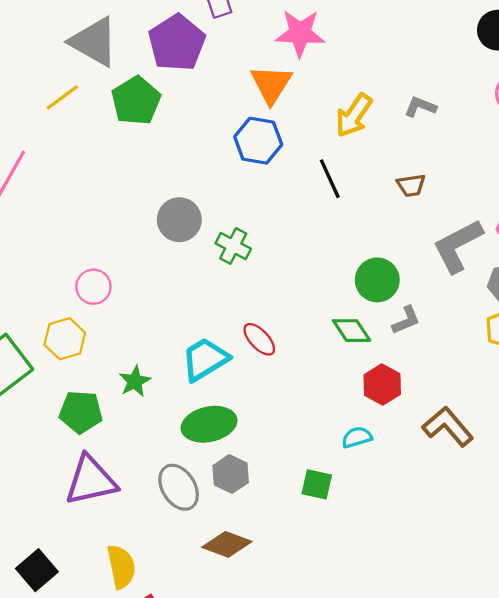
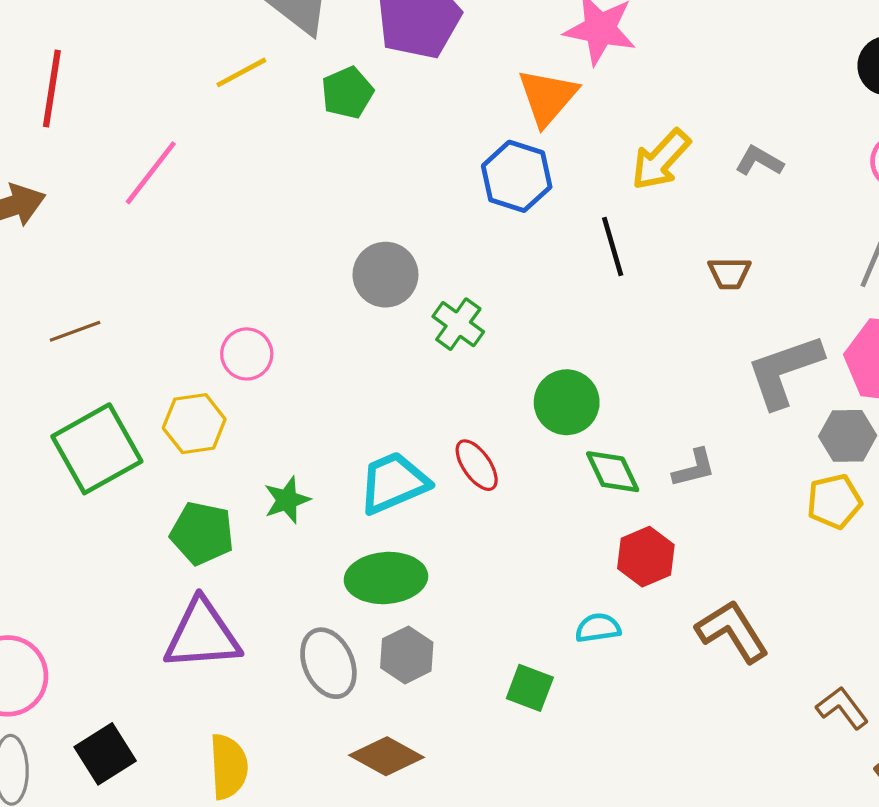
green pentagon: (136, 101) -> (347, 93), size x0.7
green circle: (377, 280) -> (567, 402), moved

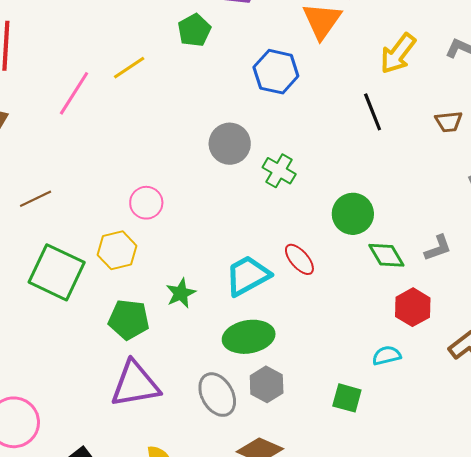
yellow line: (241, 72) -> (129, 68), moved
blue hexagon: (517, 176) -> (276, 72), moved
green square: (97, 449) -> (57, 272), turned -30

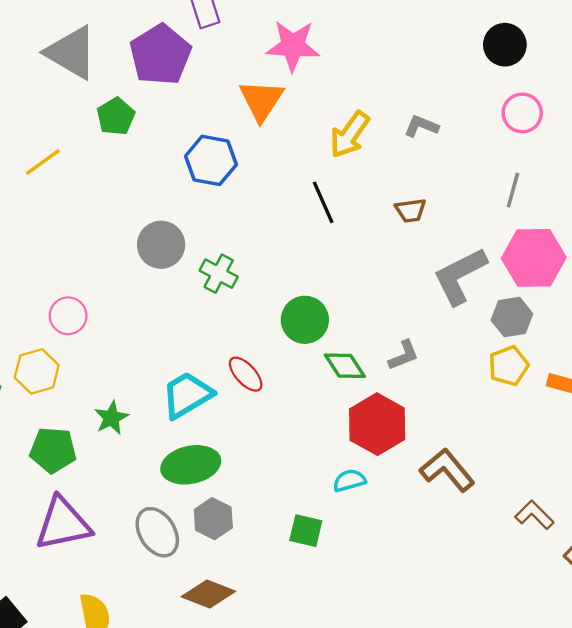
red hexagon: (413, 307) -> (377, 424), size x1.4

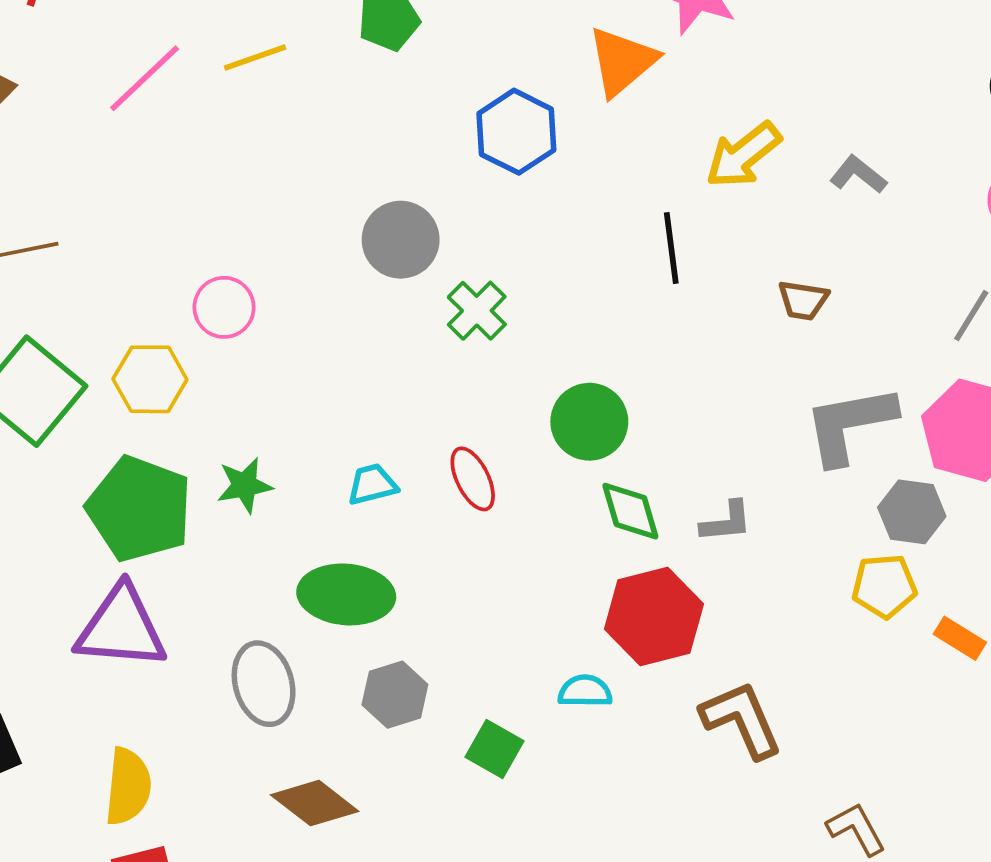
cyan trapezoid: (187, 395) -> (372, 484), size x0.6
green pentagon: (53, 450) -> (139, 509), size x1.4
gray hexagon: (213, 519) -> (395, 695), moved

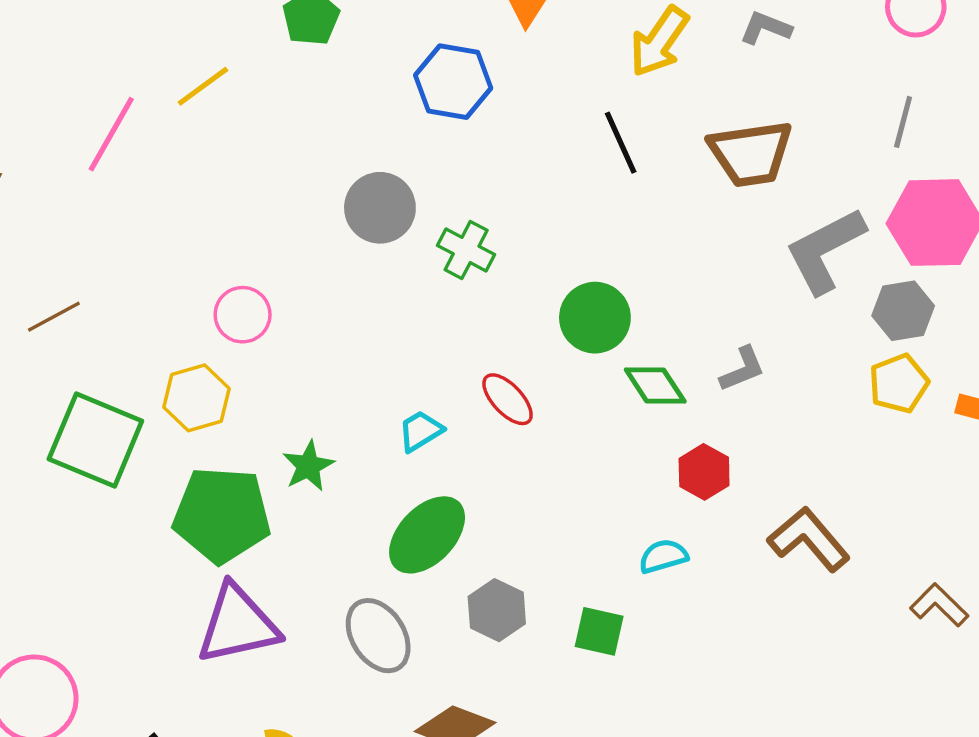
brown trapezoid: (803, 300) -> (751, 153), size x1.8
green ellipse: (346, 594) -> (427, 535), turned -34
red hexagon: (654, 616) -> (704, 472), size x0.6

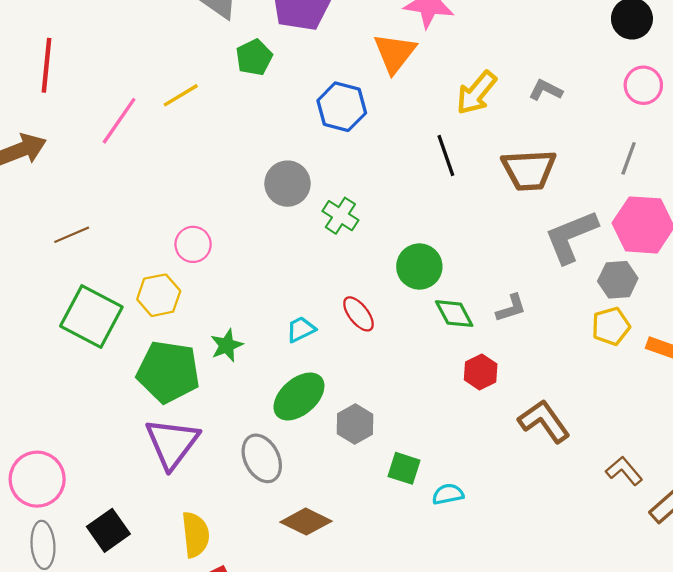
cyan semicircle: (663, 556) -> (448, 494), moved
gray hexagon: (497, 610) -> (355, 424), moved
purple triangle: (238, 624) -> (172, 443), turned -46

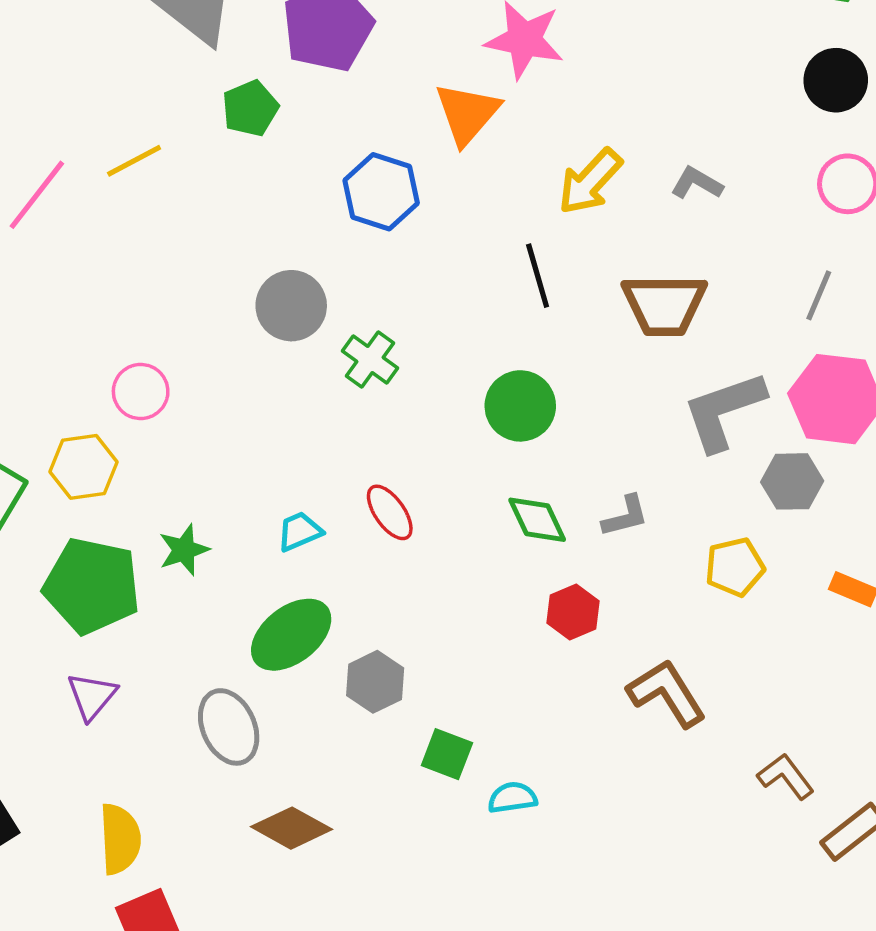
green circle: (419, 266) -> (520, 406), moved
yellow pentagon: (611, 326) -> (735, 567), moved
purple triangle: (172, 443) -> (92, 696), size x0.6

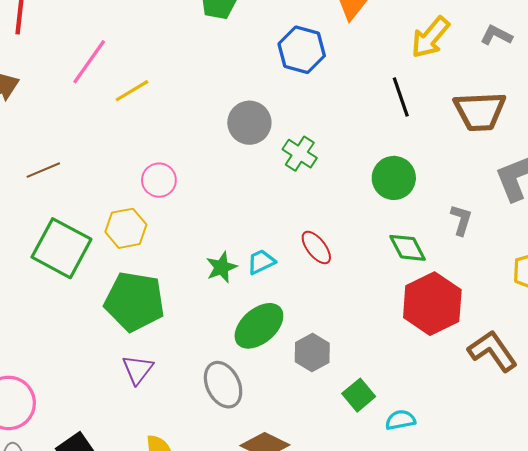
yellow line: (134, 161) -> (132, 91), moved
gray L-shape: (625, 516) -> (461, 220), moved, turned -56
green star: (184, 550) -> (221, 267), moved
red hexagon: (573, 612) -> (432, 304), size x1.8
green square: (447, 754) -> (359, 395), turned 32

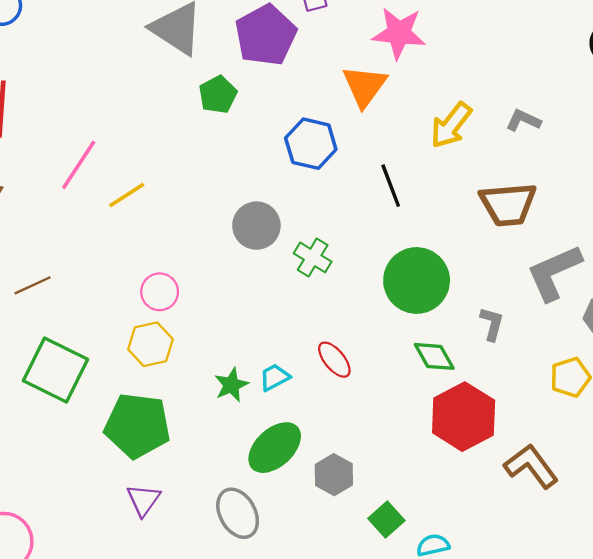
black line: (401, 97) -> (391, 186), moved
green circle: (394, 178) -> (417, 280), size x1.4
yellow hexagon: (126, 228) -> (150, 344), moved

